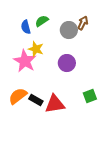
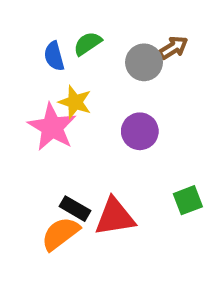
brown arrow: (83, 23) -> (173, 48), turned 32
orange semicircle: (18, 96) -> (60, 234), moved

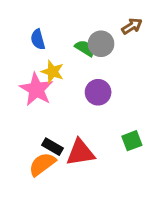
green semicircle: (88, 44) -> (85, 48), moved, turned 66
brown arrow: (173, 48) -> (132, 26), moved

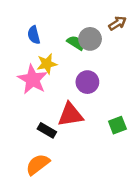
yellow star: (53, 72) -> (47, 64), turned -30
red triangle: (80, 152) -> (70, 115), moved
orange semicircle: (42, 164) -> (38, 164), moved

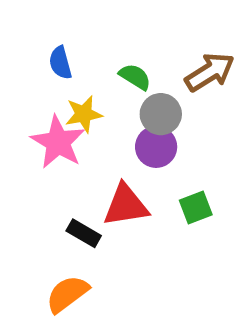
brown arrow: (117, 23) -> (210, 72), moved, size x1.5
gray circle: (90, 39) -> (161, 114), moved
green square: (117, 125) -> (196, 208), moved

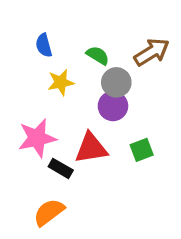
pink star: (58, 142) -> (37, 138), moved, turned 30

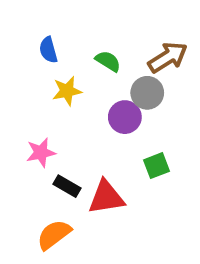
gray circle: (116, 82) -> (147, 93), moved
pink star: (37, 138) -> (41, 153), size x0.7
red triangle: (91, 148) -> (106, 197), moved

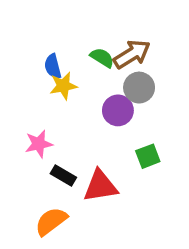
blue semicircle: (48, 50) -> (53, 66), moved
brown arrow: (168, 57) -> (132, 54), moved

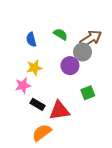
brown arrow: (132, 54) -> (91, 38), moved
yellow star: (63, 86) -> (34, 68), moved
orange semicircle: (51, 221) -> (42, 133), moved

